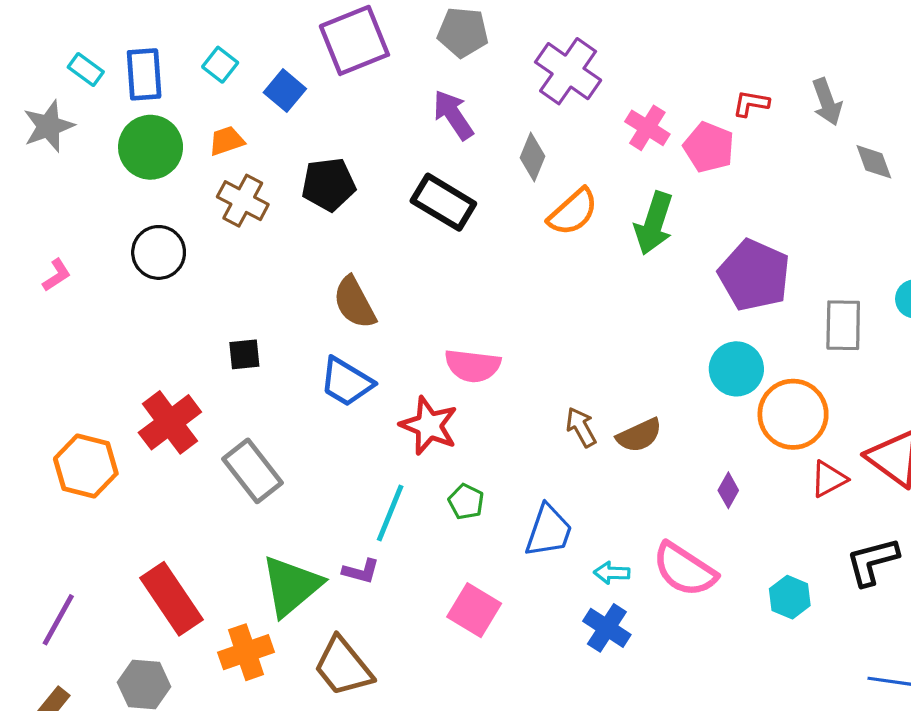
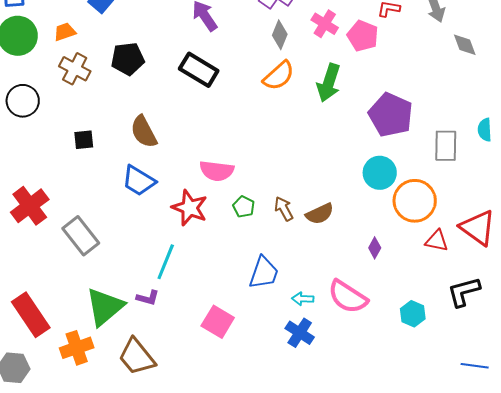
gray diamond: (532, 157) -> (280, 35), moved
black square: (244, 354) -> (84, 140), moved
red triangle: (829, 479) -> (437, 241), turned 40
green pentagon: (466, 502) -> (244, 207), moved

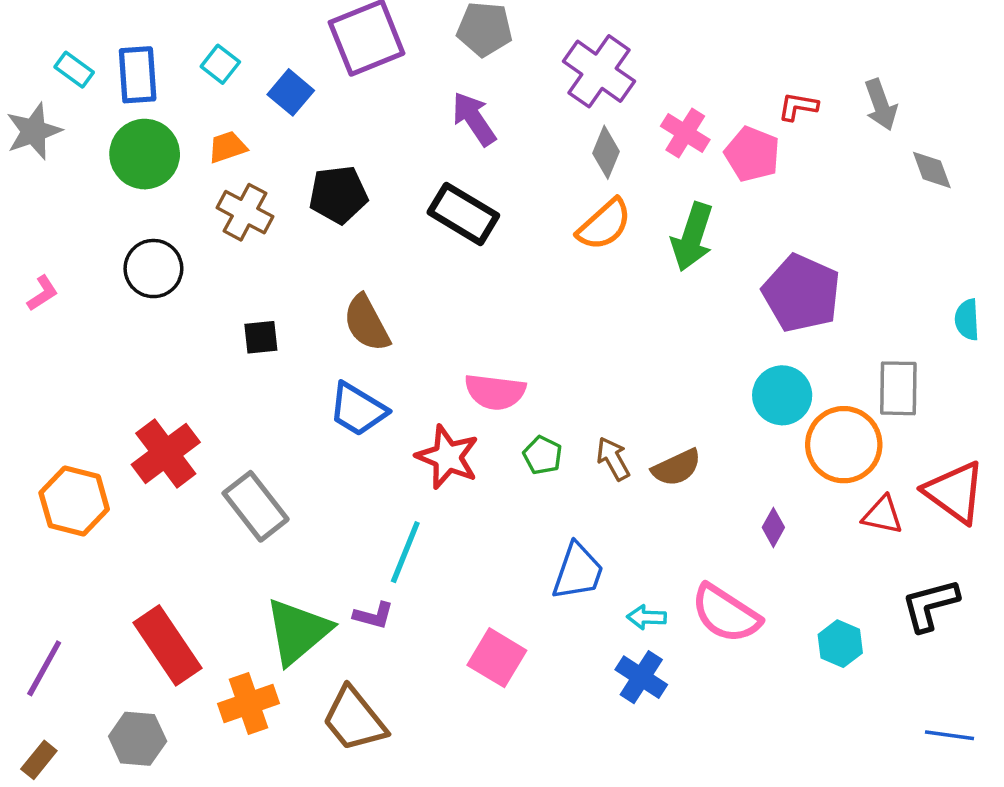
gray rectangle: (446, 146) -> (898, 388), moved

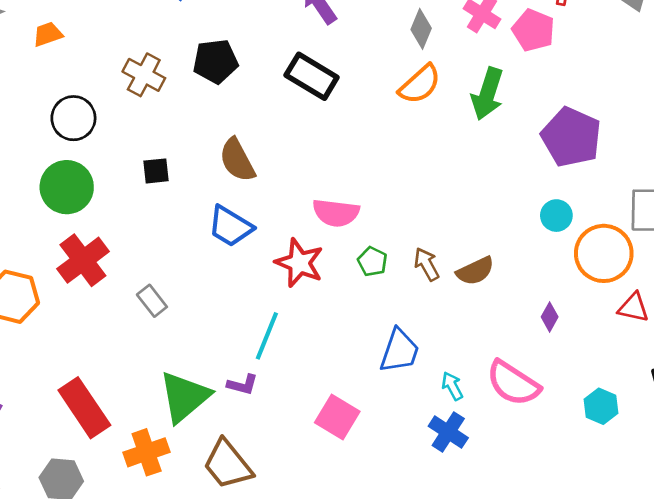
orange trapezoid: (227, 147) -> (48, 34), moved
green circle: (145, 154) -> (67, 187), moved
cyan circle: (782, 395) -> (556, 216), size x0.7
gray rectangle: (256, 506) -> (152, 301), size x0.6
cyan arrow: (647, 617) -> (452, 386), turned 60

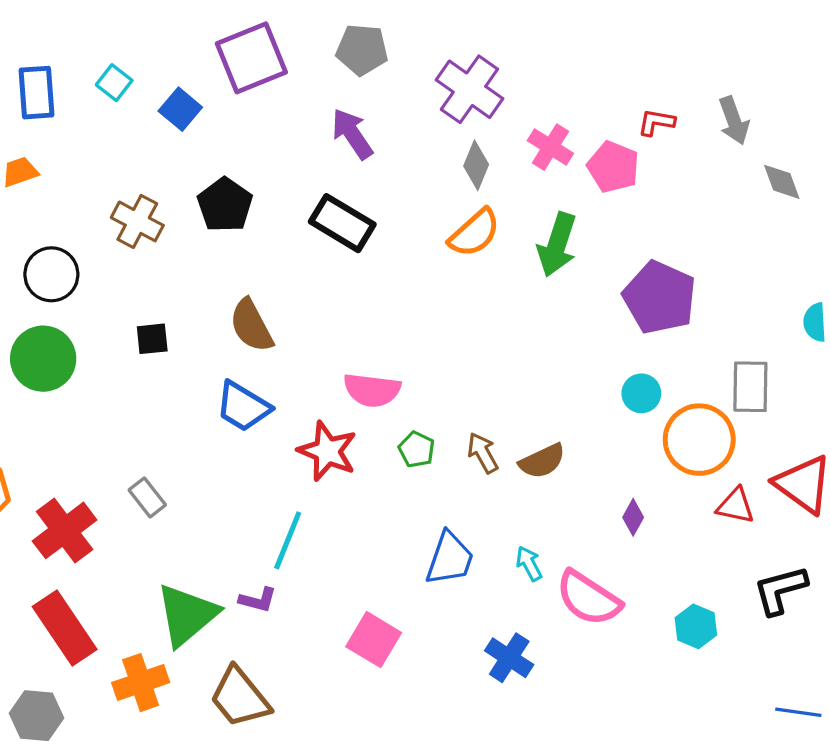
black pentagon: (216, 61) -> (225, 205), turned -30
red cross: (83, 260) -> (65, 530), moved
cyan arrow: (452, 386) -> (529, 564), moved

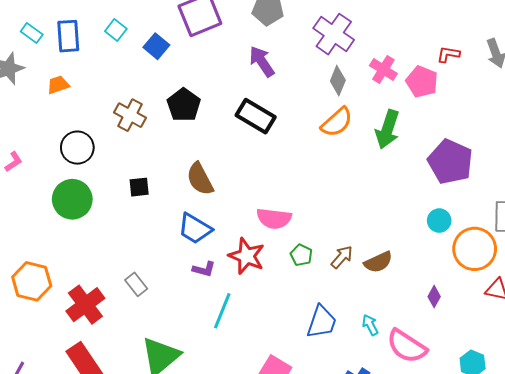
brown arrow: (483, 453) -> (342, 257), turned 70
purple L-shape: (258, 600) -> (204, 269), moved

